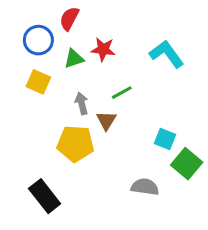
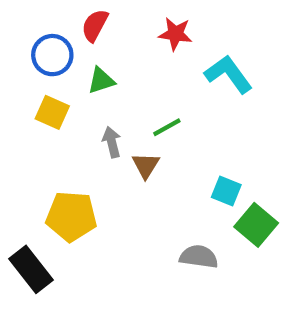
red star: (103, 49) -> (175, 34), moved
yellow pentagon: (75, 144) -> (71, 216), moved
black rectangle: (45, 196) -> (31, 269), moved

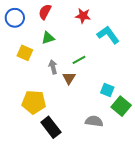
blue circle: (52, 55) -> (15, 18), moved
black rectangle: (31, 269) -> (51, 127), moved

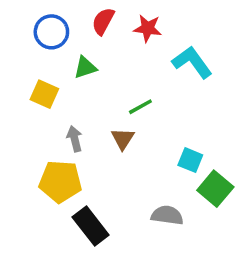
red semicircle: (45, 12) -> (103, 21), moved
blue circle: (15, 18) -> (51, 32), moved
gray arrow: (53, 67) -> (75, 139), moved

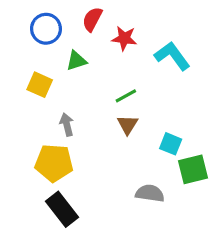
red star: (148, 28) -> (124, 38), moved
brown triangle: (123, 139) -> (127, 125), moved
green square: (215, 189) -> (193, 169), turned 36
black rectangle: (91, 226) -> (62, 209), moved

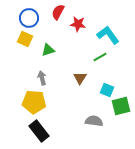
green triangle: (76, 61) -> (48, 50), moved
yellow square: (40, 85) -> (25, 39), moved
green line: (126, 96) -> (100, 57), moved

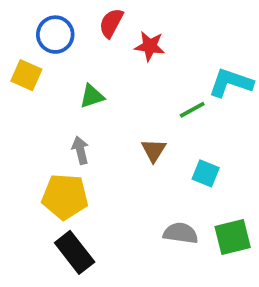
cyan L-shape: (108, 35) -> (231, 83), moved, turned -35
yellow square: (25, 39) -> (26, 75), moved
green square: (121, 106) -> (233, 237), moved

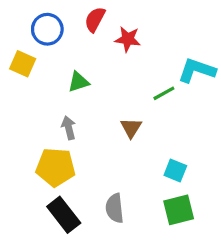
cyan square: (206, 173) -> (175, 170), moved
gray semicircle: (181, 233) -> (115, 208), moved, turned -104
green square: (233, 237) -> (179, 210), moved

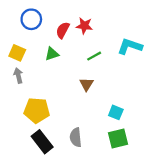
red semicircle: (95, 19) -> (63, 30), moved
yellow square: (23, 64) -> (17, 53), moved
green line: (164, 93) -> (94, 56), moved
gray arrow: (69, 128) -> (18, 76), moved

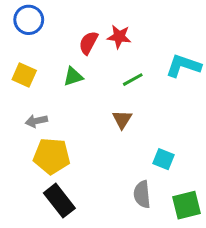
blue circle: (31, 19) -> (29, 20), moved
gray arrow: (18, 76) -> (36, 121), moved, turned -88
gray semicircle: (76, 137) -> (142, 194), moved
green square: (118, 138) -> (186, 205), moved

